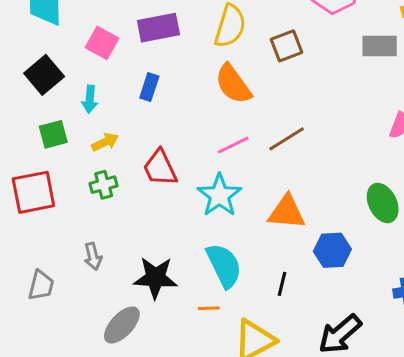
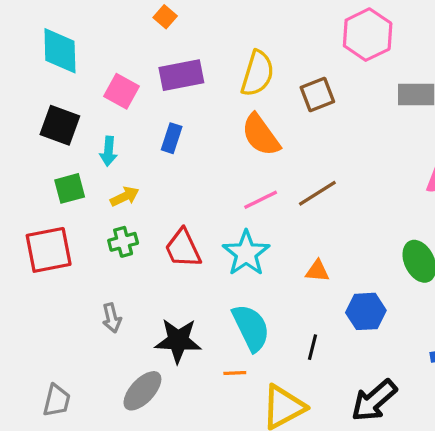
black square: (44, 75) -> (60, 125), turned -30
red trapezoid: (160, 168) -> (183, 248), moved
orange triangle: (287, 212) -> (317, 271), size x0.6
gray trapezoid: (41, 285) -> (57, 401), moved

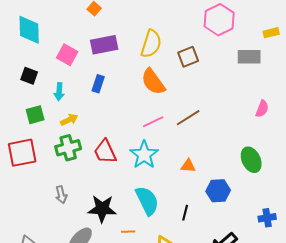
black square: (60, 125) -> (29, 76), size x0.7
green cross: (123, 242) -> (68, 148), size x1.4
orange line: (235, 373) -> (128, 232), moved

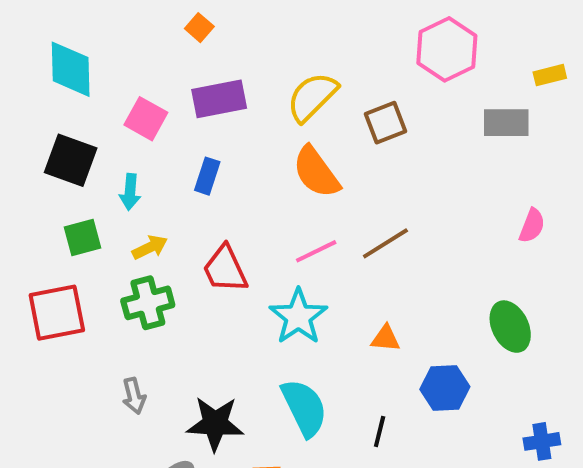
yellow semicircle: (151, 44) -> (312, 97), turned -152
black square: (29, 76) -> (71, 160), size x1.5
red trapezoid: (105, 152) -> (225, 269), moved

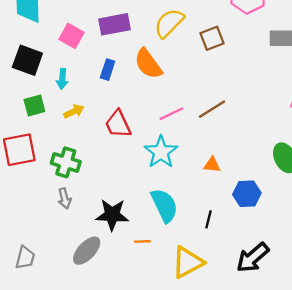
orange semicircle: (316, 172) -> (148, 64), moved
green cross: (148, 303) -> (66, 162), moved, turned 32

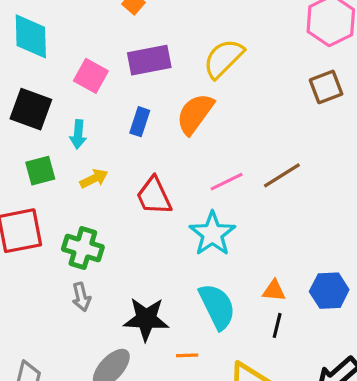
brown square: (212, 38) -> (326, 87), moved
orange semicircle: (148, 64) -> (195, 114), turned 72
orange triangle: (212, 165) -> (274, 291), moved

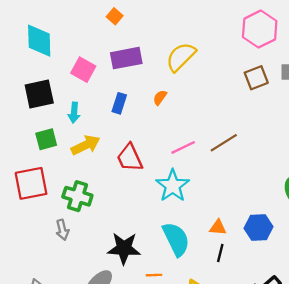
black square: (31, 109) -> (39, 94), turned -32
orange semicircle: (195, 114) -> (160, 97), size x0.5
yellow arrow: (94, 179) -> (86, 145), size x1.4
gray arrow: (81, 297) -> (62, 230), moved

